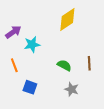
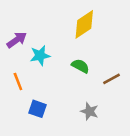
brown line: (89, 63) -> (112, 79), turned 64
green semicircle: (64, 65) -> (80, 66), moved

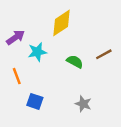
yellow diamond: (84, 24) -> (61, 23), moved
brown line: (112, 79) -> (104, 54), moved

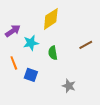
green semicircle: (75, 62) -> (53, 53), moved, turned -128
blue square: (35, 101) -> (31, 75), moved

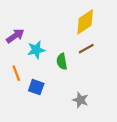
yellow diamond: (51, 19) -> (85, 22), moved
brown line: (86, 45) -> (86, 49), moved

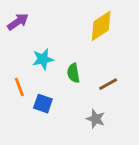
purple arrow: (15, 36) -> (18, 22), moved
brown line: (86, 49) -> (108, 84), moved

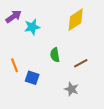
cyan star: (43, 59) -> (32, 27), moved

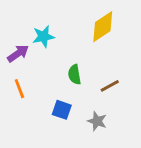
purple arrow: (13, 17) -> (18, 53), moved
blue square: (32, 78) -> (62, 110), moved

